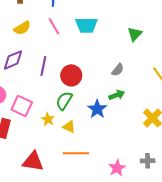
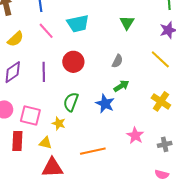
red circle: (71, 75) -> (73, 62), moved
yellow triangle: (69, 127) -> (45, 143), moved
pink star: (117, 168) -> (135, 135), moved

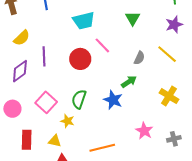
pink line: (46, 31) -> (102, 45), moved
gray semicircle: (117, 61) -> (139, 58), moved
purple line: (44, 72) -> (44, 56), moved
pink square: (30, 115) -> (46, 102), moved, turned 30

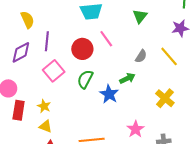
yellow semicircle: (22, 38) -> (27, 20), turned -78
green semicircle: (79, 99) -> (85, 79), moved
pink square: (46, 102) -> (54, 71), moved
yellow star: (67, 121) -> (44, 106), moved
red rectangle: (27, 140) -> (19, 110), moved

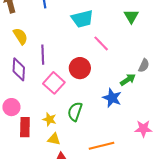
red circle: (82, 49) -> (80, 68), moved
purple diamond: (21, 52) -> (19, 69), turned -50
gray semicircle: (141, 56) -> (144, 65), moved
green semicircle: (85, 79) -> (75, 112), moved
pink star: (136, 129) -> (143, 129), turned -30

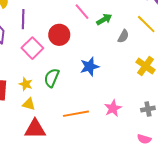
green arrow: (128, 80) -> (104, 19), moved
blue star: (112, 98) -> (90, 67), turned 30
pink star: (143, 129) -> (113, 108), moved, turned -30

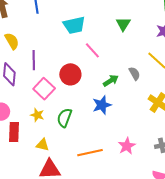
green arrow: (104, 19) -> (111, 81), moved
gray semicircle: (123, 36) -> (134, 74), turned -56
yellow star: (26, 84) -> (37, 115), moved

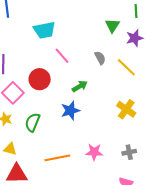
green triangle: (123, 24) -> (112, 26), moved
gray semicircle: (134, 74) -> (100, 58), moved
pink star: (127, 146) -> (94, 152), turned 30

